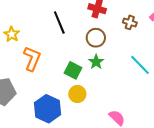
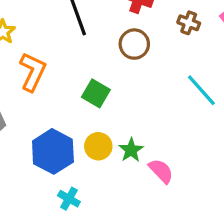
green star: (96, 62) -> (131, 150), moved
yellow circle: (77, 94) -> (98, 146), moved

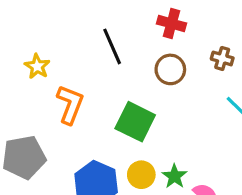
brown cross: (189, 23) -> (222, 58), moved
green square: (96, 93) -> (135, 122), size x1.4

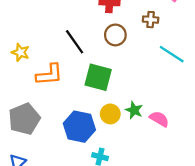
black line: (112, 46) -> (75, 42), moved
orange L-shape: (70, 104) -> (49, 75), turned 76

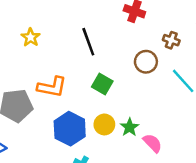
brown circle: (115, 35) -> (146, 62), moved
orange L-shape: (49, 75) -> (52, 87), moved
green square: (98, 77) -> (102, 84), size x0.7

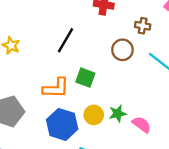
black line: (88, 42) -> (66, 40), turned 60
orange L-shape: (52, 87) -> (56, 88), moved
green star: (129, 127) -> (118, 113), turned 30

